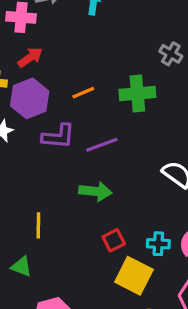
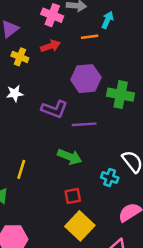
orange line: (83, 93) -> (90, 37), moved
purple hexagon: (30, 98) -> (86, 79), moved
cyan cross: (158, 244) -> (110, 178), moved

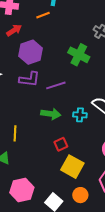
purple hexagon: (86, 79) -> (31, 52), moved
green cross: (121, 95) -> (79, 55), turned 30
cyan cross: (110, 178) -> (80, 115), moved

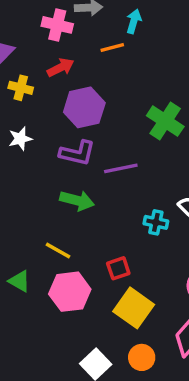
green arrow: (51, 114) -> (77, 200), moved
yellow line: (15, 133) -> (58, 250), moved, turned -70
pink hexagon: (22, 190) -> (70, 292), moved

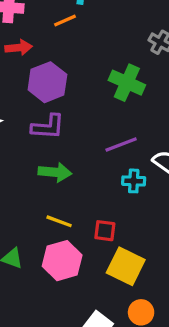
red arrow: (61, 67) -> (19, 48), turned 30
purple line: (121, 168) -> (121, 144), moved
yellow line: (58, 250) -> (59, 221), moved
red square: (118, 268) -> (105, 231), turned 35

